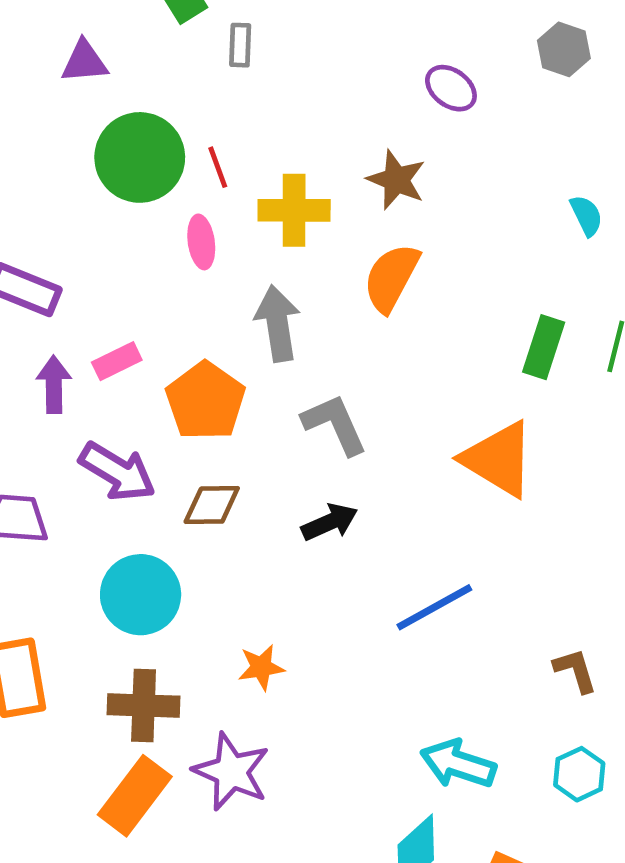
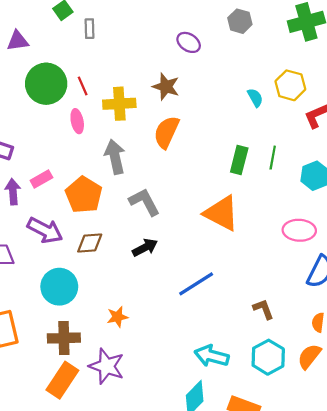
cyan hexagon: (579, 774) -> (268, 357), size x1.4

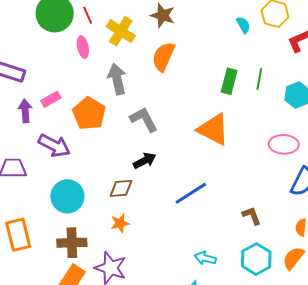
yellow cross: (119, 104) -> (121, 31), turned 36
brown diamond: (90, 243) -> (121, 188), moved
cyan arrow: (212, 356) -> (205, 258), size x0.7

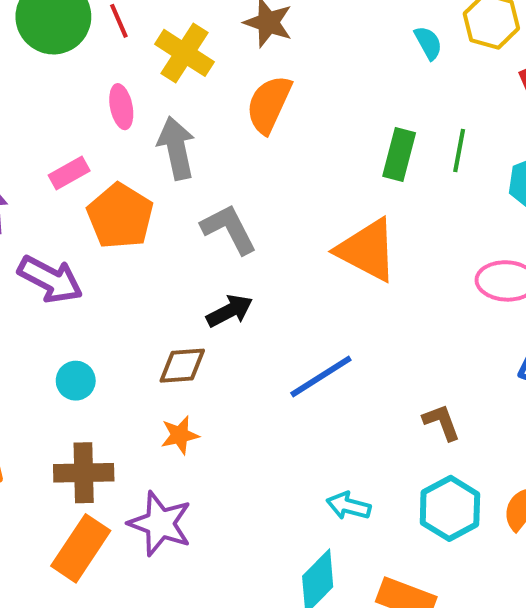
pink ellipse: (83, 47) -> (121, 107), moved
pink rectangle: (51, 99) -> (69, 173), moved
cyan circle: (67, 196) -> (76, 381), size x0.6

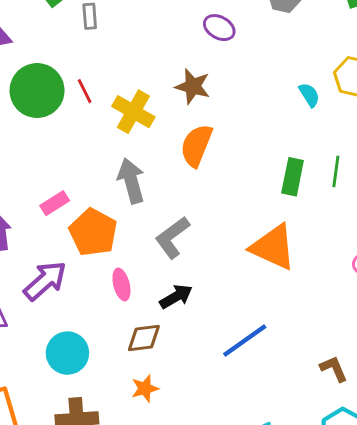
pink ellipse: (121, 107) -> (121, 284), moved
gray L-shape: (229, 229) -> (172, 237), turned -96
purple arrow: (50, 279) -> (45, 281), turned -66
cyan circle: (76, 381) -> (67, 353), size x1.5

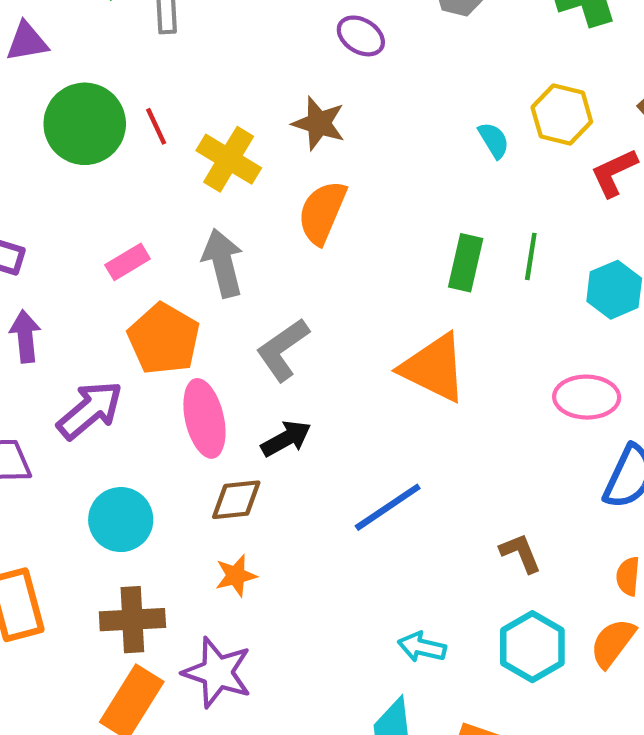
pink rectangle: (55, 203) -> (128, 262), moved
pink ellipse: (121, 284) -> (204, 418), size x1.6

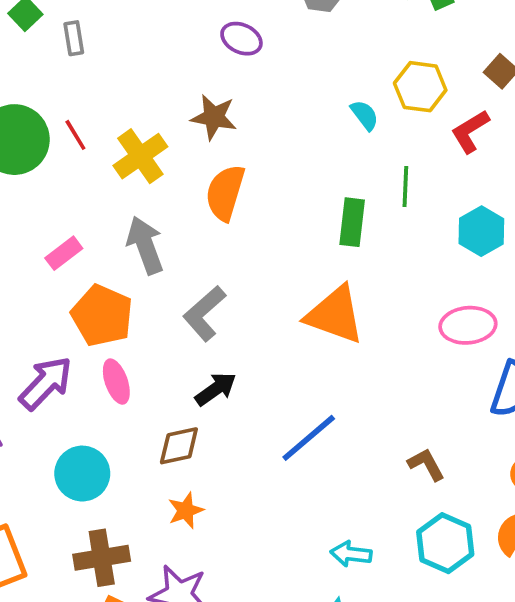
yellow cross: (229, 159) -> (140, 156), turned 30
green line: (531, 256) -> (405, 187), moved
pink ellipse: (204, 418) -> (116, 382), moved, size x0.7

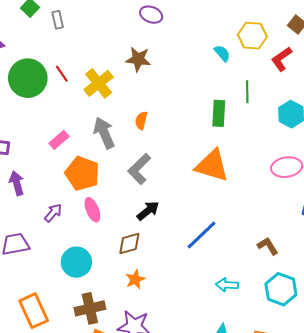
orange semicircle: (225, 193) -> (141, 121), moved, size x0.6
purple arrow: (46, 383) -> (53, 213), size x0.6
cyan arrow: (351, 554) -> (227, 285), moved

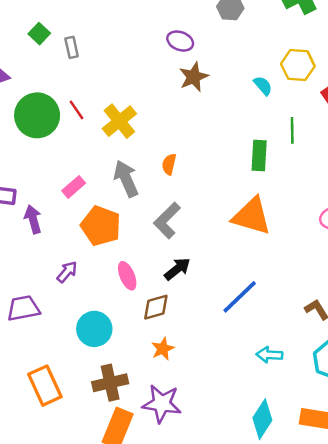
brown star: (138, 59) -> (194, 77), moved, turned -30
purple arrow: (17, 183) -> (33, 219), moved
pink ellipse: (92, 210) -> (127, 276), moved

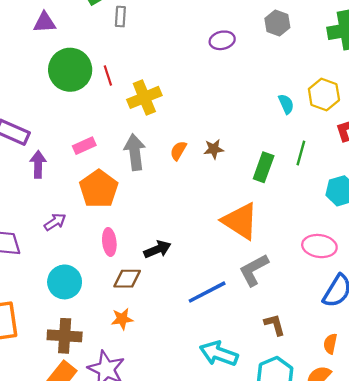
purple ellipse: (180, 41) -> (222, 40), turned -50
brown star: (194, 77) -> (214, 149), moved, size x0.7
gray L-shape: (167, 220) -> (254, 270), moved
cyan arrow: (269, 355) -> (219, 354), size x1.5

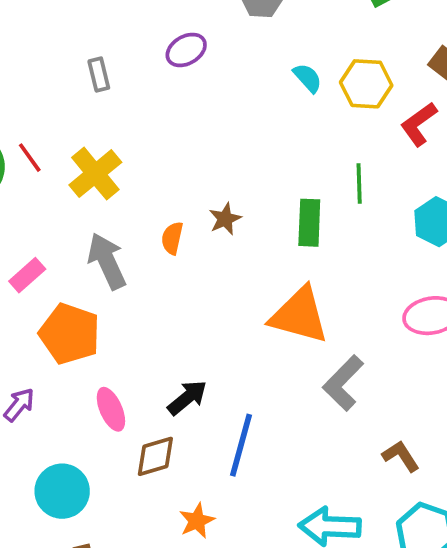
gray rectangle: (120, 17) -> (99, 75), moved
cyan semicircle: (286, 104) -> (308, 78), moved
blue line: (207, 292) -> (241, 445), moved, turned -30
orange star: (122, 319) -> (197, 521), moved

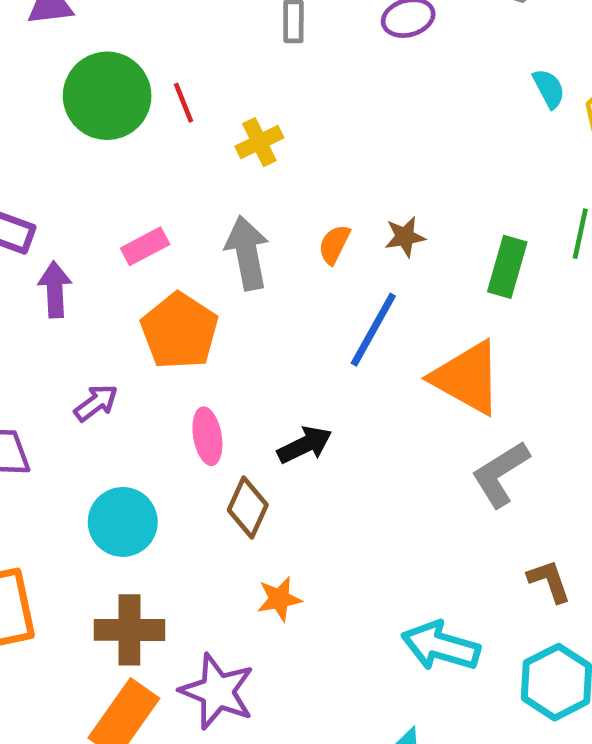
yellow cross: (95, 174) -> (259, 142), size x0.7
blue line: (241, 445) -> (373, 330), moved
brown diamond: (155, 456) -> (248, 507), turned -63

